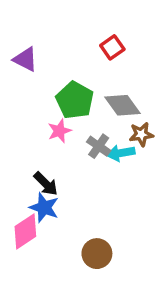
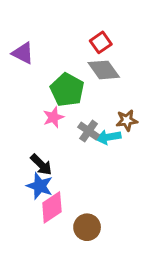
gray diamond: (122, 105) -> (104, 70), moved
pink diamond: (25, 231) -> (52, 207), moved

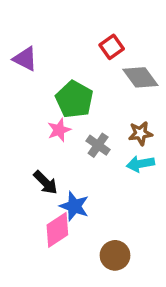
gray diamond: (104, 70) -> (140, 77), moved
cyan arrow: (108, 137) -> (140, 164), moved
blue star: (40, 186) -> (74, 206), moved
brown circle: (87, 227) -> (115, 255), moved

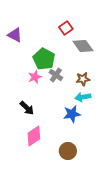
gray cross: (98, 145) -> (56, 75), moved
blue star: (74, 206) -> (72, 114), moved, turned -30

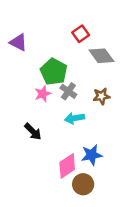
cyan arrow: (83, 97) -> (75, 118), moved
blue star: (72, 114) -> (92, 155), moved
pink diamond: (34, 136) -> (67, 166), moved

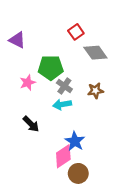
green pentagon: (54, 72) -> (51, 68), turned -30
pink star: (43, 94) -> (28, 83), moved
cyan arrow: (75, 118) -> (62, 104), moved
blue star: (92, 155) -> (75, 141), moved, turned -30

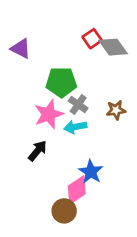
gray diamond: (95, 53) -> (113, 47), moved
pink star: (28, 83) -> (49, 114), moved, size x1.5
black arrow: (31, 124) -> (38, 151), turned -96
brown circle: (78, 173) -> (64, 211), moved

